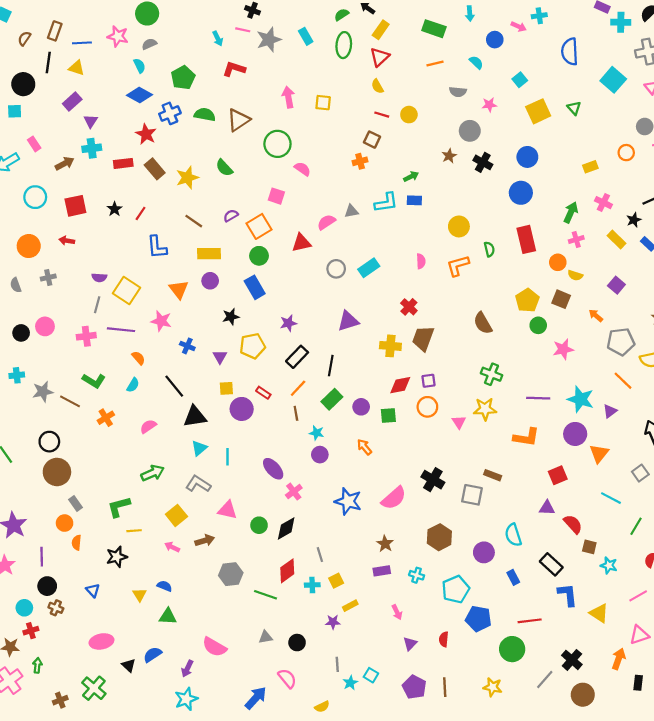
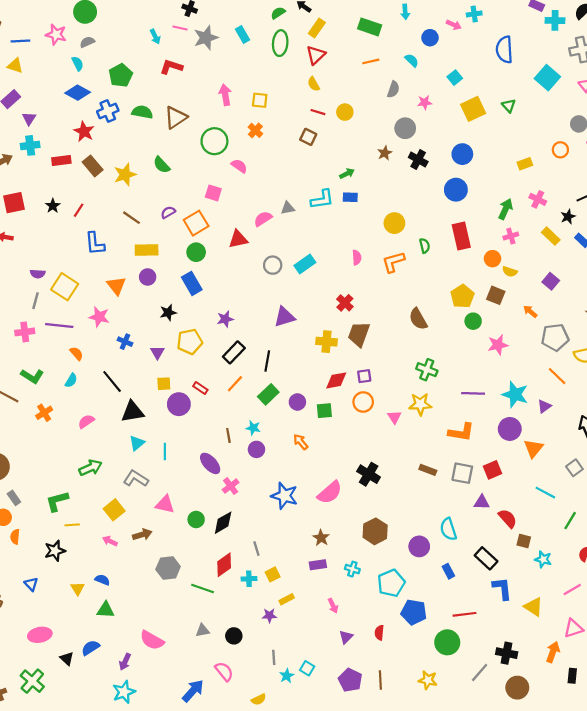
gray semicircle: (458, 92) -> (393, 89), turned -77
orange cross: (360, 161) -> (255, 130), moved, turned -32
brown line: (296, 413) -> (228, 435), moved
gray square: (472, 495) -> (462, 473), moved
black cross: (572, 660) -> (507, 653), turned -30

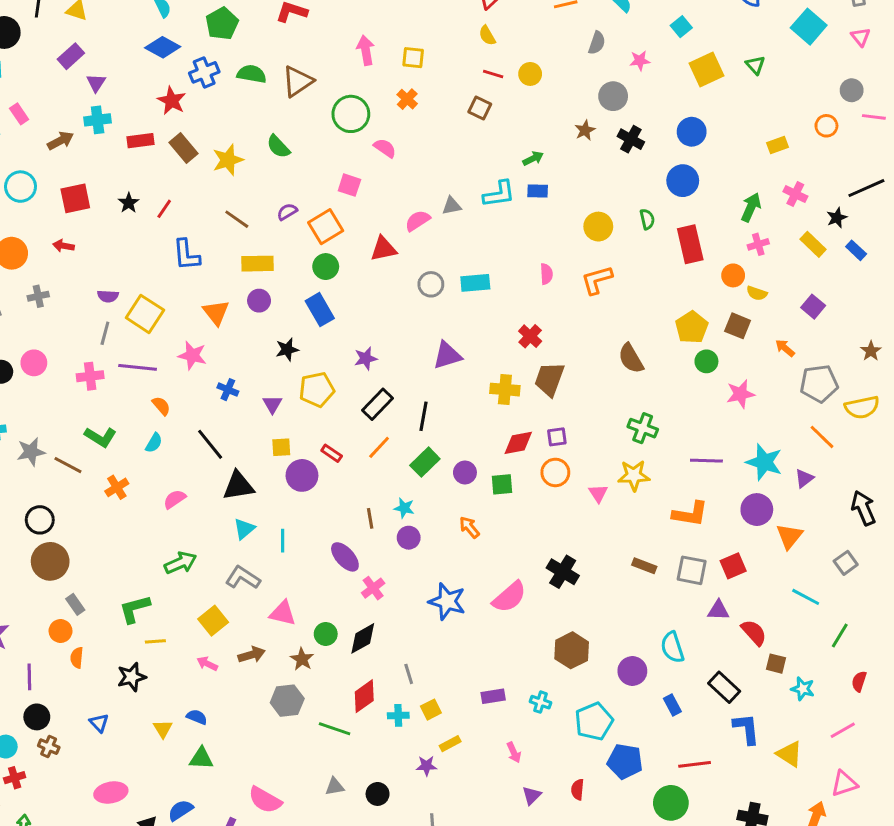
green semicircle: (425, 246) -> (647, 219), moved
cyan rectangle: (305, 264) -> (475, 283), turned 30
brown star: (321, 538) -> (302, 659), moved

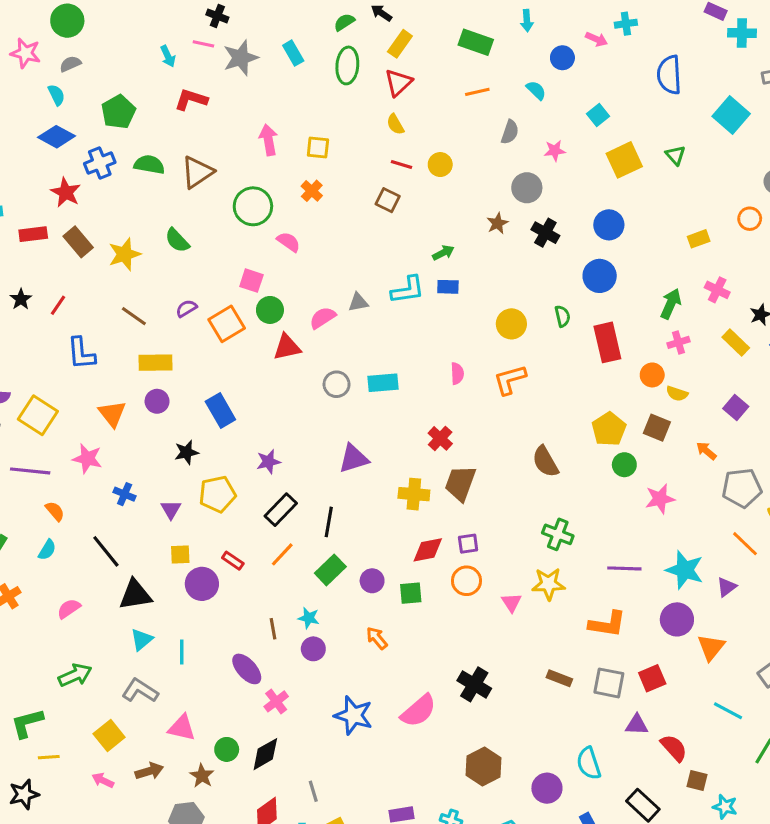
green circle: (326, 267) -> (270, 310), moved

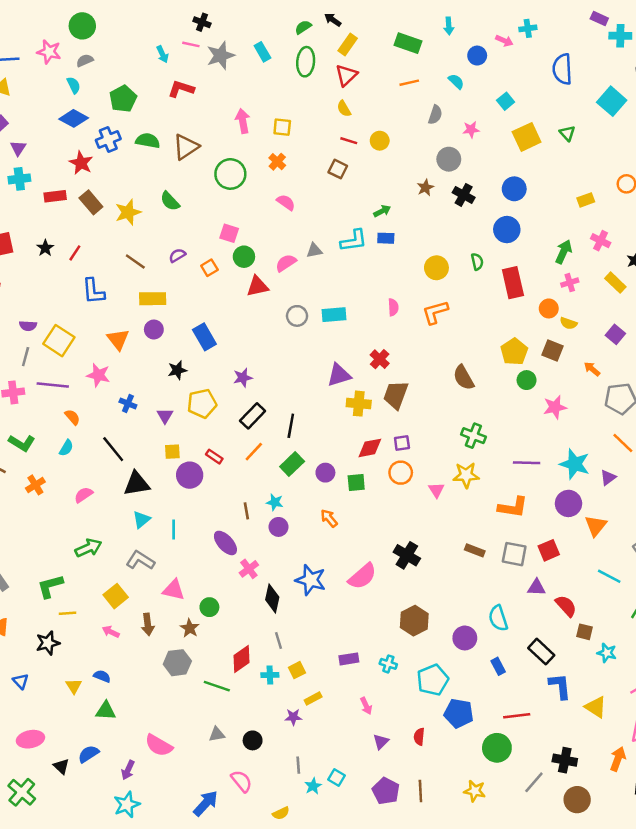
pink semicircle: (289, 242) -> (286, 202), moved
orange square: (227, 324) -> (209, 268), size x0.6
purple triangle: (354, 459) -> (339, 375), moved
black diamond: (265, 754) -> (272, 598), moved, turned -48
brown arrow: (149, 771) -> (148, 624), turned 100

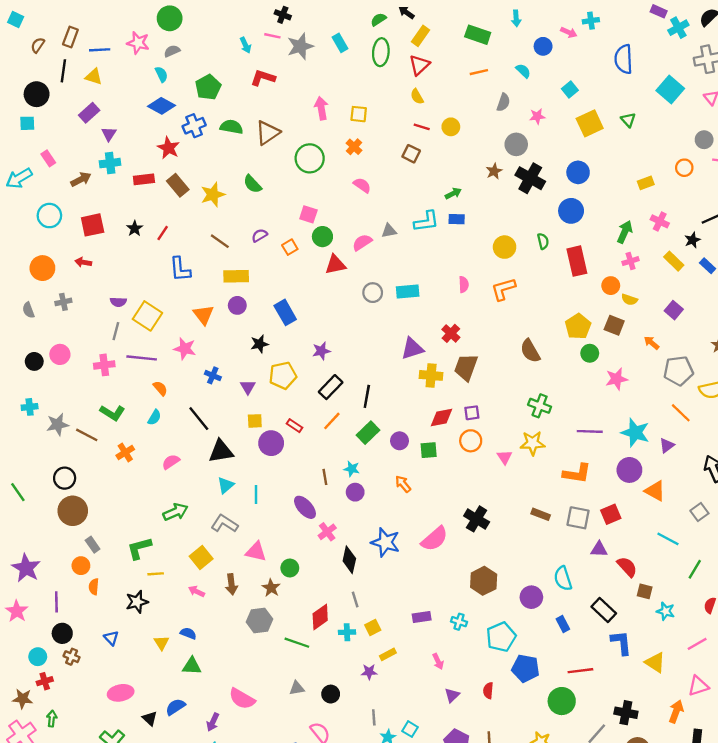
cyan cross: (620, 36) -> (678, 28), turned -30
black cross: (464, 195) -> (530, 178), size x1.4
orange triangle: (596, 526) -> (655, 491), turned -40

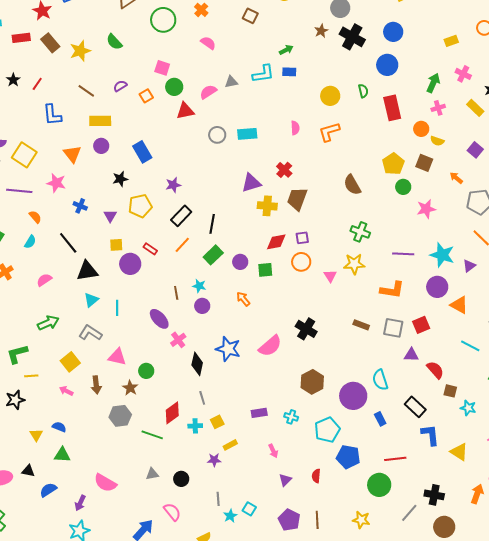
purple circle: (531, 597) -> (353, 396), size x1.4
black triangle: (150, 719) -> (28, 471), moved, turned -32

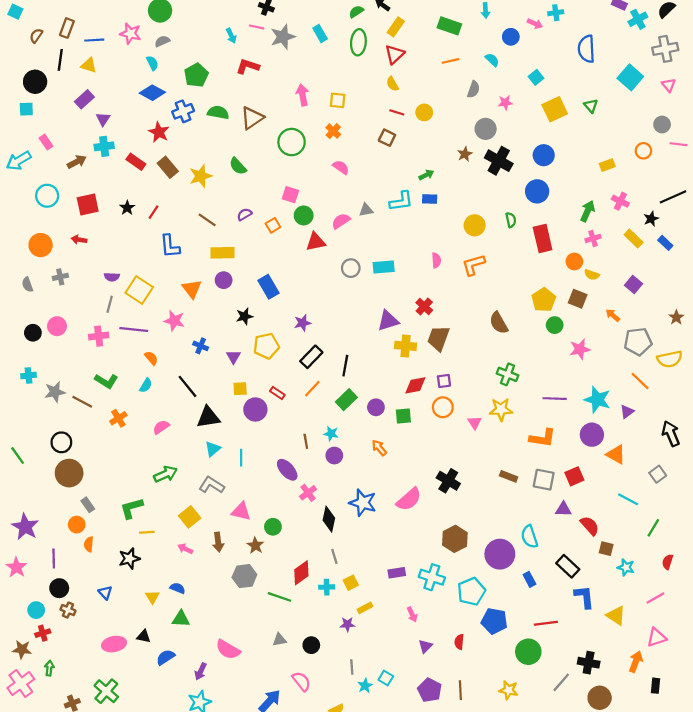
red rectangle: (21, 38) -> (136, 162), turned 42
cyan cross: (291, 417) -> (432, 577), size x1.6

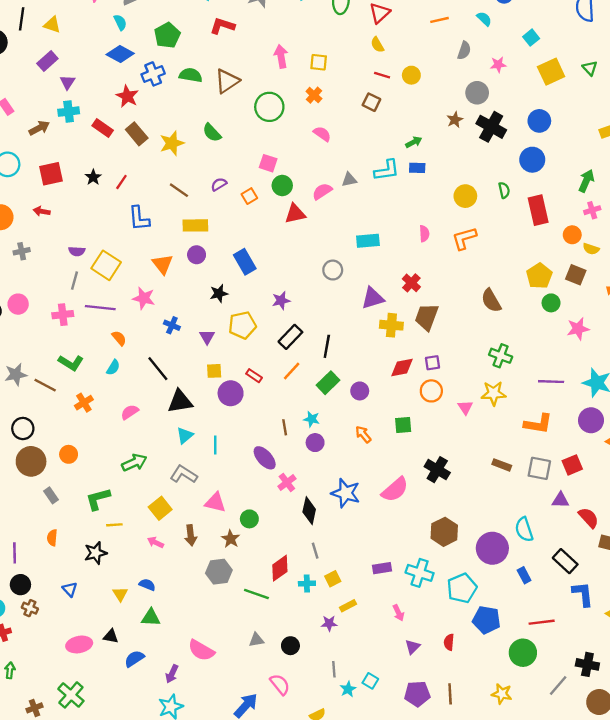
gray circle: (351, 268) -> (333, 270), moved
green square: (403, 416) -> (403, 425), moved
orange circle: (77, 525) -> (69, 454), moved
purple pentagon: (430, 690) -> (417, 694), turned -30

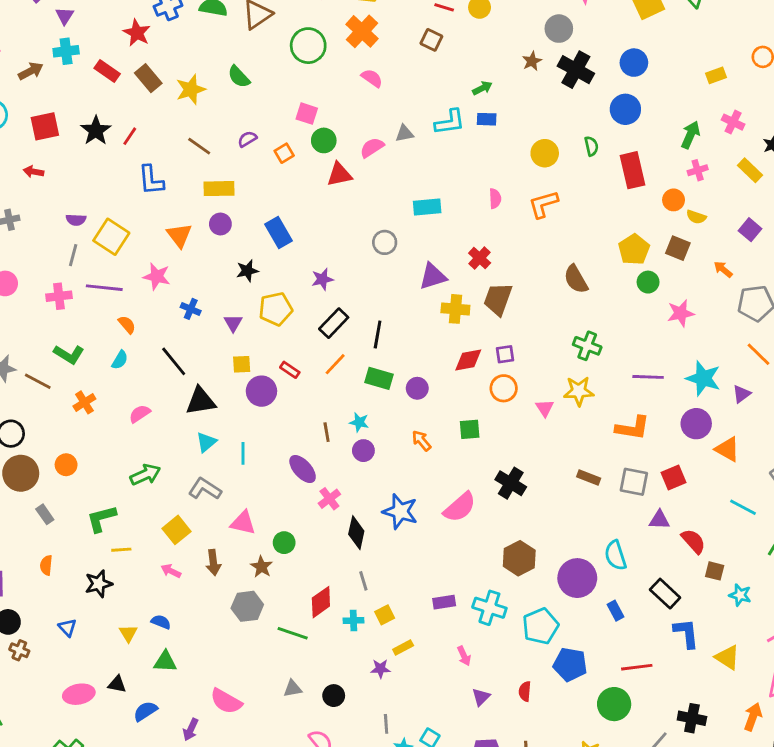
orange cross: (314, 95) -> (362, 31), size x1.6
black star: (93, 177) -> (96, 131), size x1.5
green rectangle: (328, 383) -> (379, 378), turned 60

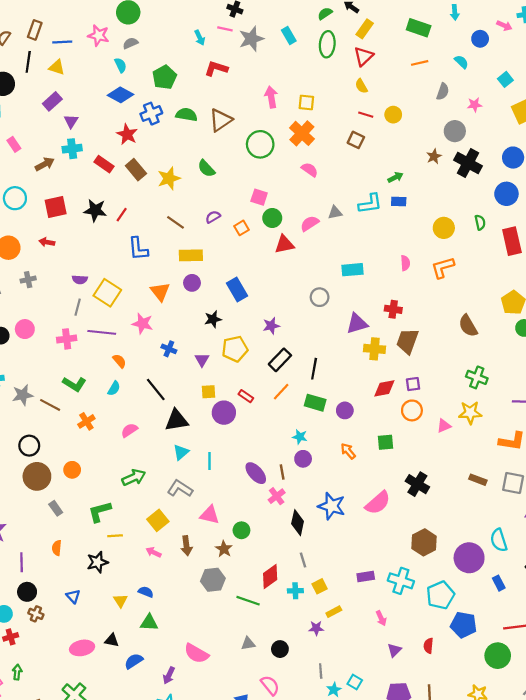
black star: (96, 131) -> (95, 210), turned -30
red cross: (480, 258) -> (393, 309), turned -35
pink triangle: (545, 408) -> (444, 426), turned 40
brown line: (327, 432) -> (282, 472), moved

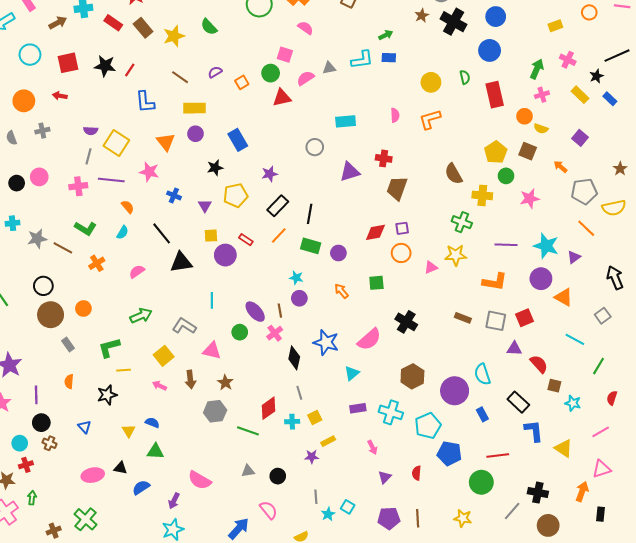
pink square: (259, 197) -> (285, 55), moved
yellow cross: (375, 349) -> (482, 195), moved
cyan triangle: (181, 452) -> (352, 373), moved
green circle: (241, 530) -> (240, 332), moved

